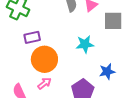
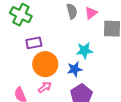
blue star: (107, 72) -> (75, 69), moved

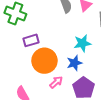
pink arrow: (45, 87) -> (56, 82), moved

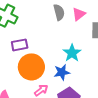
cyan star: (82, 43) -> (72, 53), turned -30

